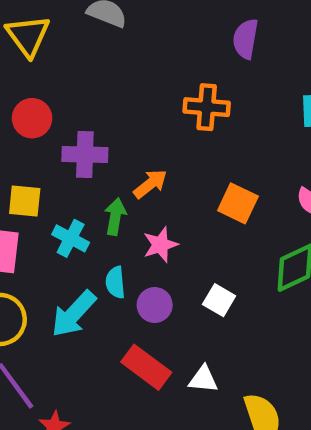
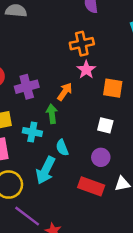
pink star: (160, 245) -> (86, 70), moved
white square: (219, 300) -> (105, 125), moved
purple circle: (155, 305) -> (101, 157), moved

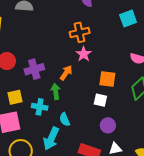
orange square: (113, 88) -> (107, 79), moved
purple circle: (101, 157) -> (108, 125), moved

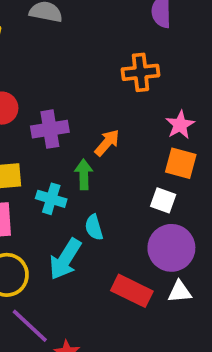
pink star: (84, 54) -> (180, 125), moved
purple circle: (108, 125) -> (171, 248), size x1.6

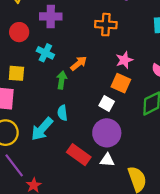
purple cross: (50, 129) -> (51, 16), moved
cyan cross: (51, 199) -> (45, 53), moved

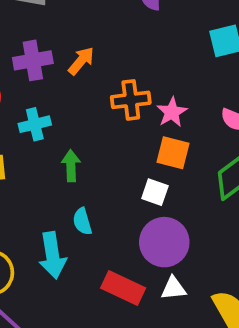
orange cross: (106, 25) -> (131, 100), moved
cyan cross: (45, 53) -> (35, 124), turned -30
orange arrow: (79, 63) -> (81, 61), moved
cyan arrow: (42, 129) -> (52, 255), turned -40

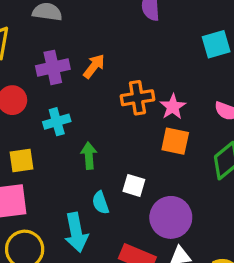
white square: (155, 192) -> (134, 185), moved

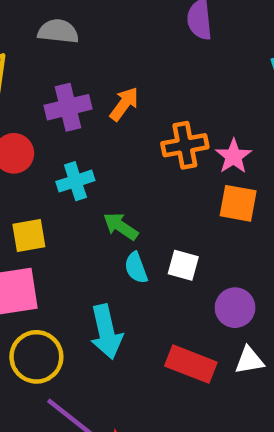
green arrow: (89, 156) -> (121, 226), turned -50
cyan semicircle: (100, 203) -> (136, 268), moved
purple circle: (171, 217) -> (235, 308), size x0.7

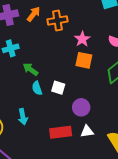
orange cross: (185, 145) -> (57, 20), moved
cyan arrow: (106, 332) -> (23, 117), size x0.7
red rectangle: (191, 364) -> (61, 132), turned -30

